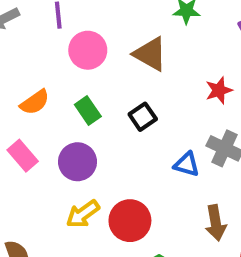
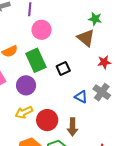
brown triangle: (150, 54) -> (86, 38), moved
green rectangle: (88, 110) -> (36, 60), size x1.6
brown arrow: (216, 223) -> (73, 127), moved

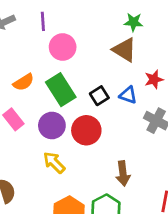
blue triangle: (81, 97) -> (128, 95), moved
yellow arrow: (24, 112) -> (54, 163), turned 78
red circle: (47, 120) -> (86, 130), moved

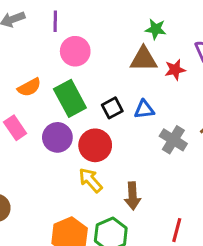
brown triangle: (124, 50) -> (144, 59), turned -36
red star: (154, 79) -> (175, 70), moved
blue triangle: (128, 95) -> (144, 109), turned -30
yellow arrow: (54, 163) -> (90, 180), moved

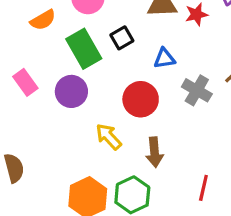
orange semicircle: (29, 87) -> (43, 20), moved
black square: (112, 108) -> (122, 38), moved
red circle: (95, 145) -> (141, 99), moved

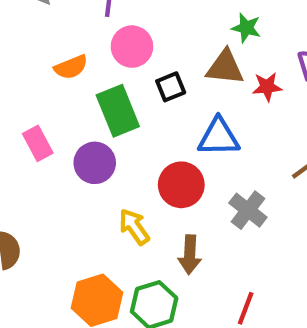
black square: (122, 38) -> (171, 87), moved
blue triangle: (164, 58) -> (219, 137), size x1.5
gray cross: (197, 90) -> (248, 210), moved

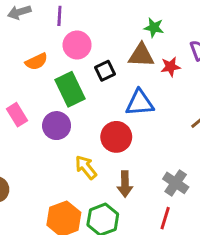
gray cross: (248, 210) -> (176, 183), moved

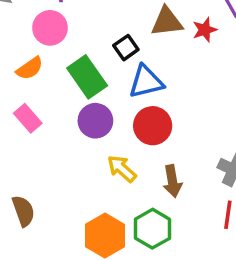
pink circle: (77, 45) -> (50, 28), moved
orange semicircle: (36, 62) -> (30, 68), moved
blue triangle: (140, 103) -> (146, 82), moved
purple circle: (57, 126) -> (95, 121), moved

